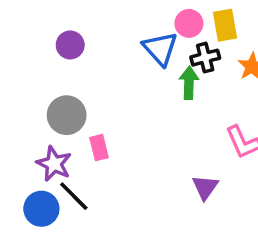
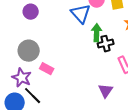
black cross: (205, 58) -> (106, 44), moved
pink rectangle: (99, 148) -> (47, 69), turned -48

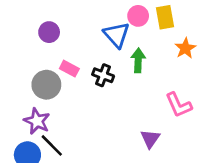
black cross: (106, 44) -> (103, 75), moved, turned 35
pink rectangle: (47, 69) -> (69, 69), moved

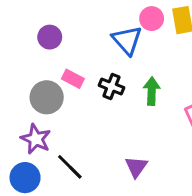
green arrow: (138, 60) -> (152, 91), moved
purple triangle: (150, 139) -> (136, 167), moved
black line: (52, 145) -> (70, 167), moved

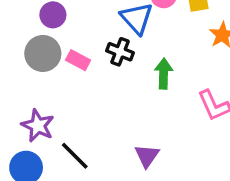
black cross: (111, 86) -> (120, 52), moved
gray circle: (47, 97) -> (43, 53), moved

